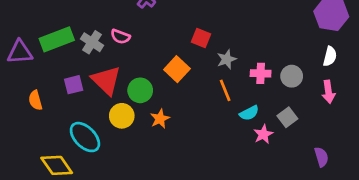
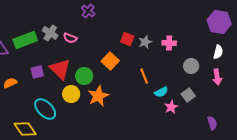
gray cross: (92, 42) -> (50, 33), moved
gray star: (227, 59) -> (145, 42), moved
pink cross: (261, 73) -> (169, 43), moved
orange semicircle: (35, 100) -> (10, 83), turned 80
orange star: (160, 119) -> (98, 96), size x1.5

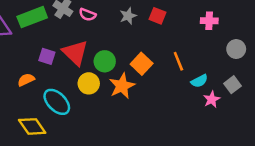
gray star: (145, 42) -> (128, 16), moved
orange square: (110, 61) -> (142, 64), moved
purple square: (37, 72) -> (47, 56), turned 32
orange semicircle: (10, 83) -> (26, 80), moved

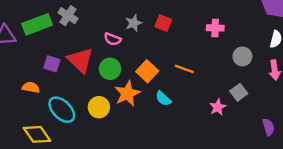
pink semicircle: (87, 15) -> (113, 39), moved
orange line: (178, 61) -> (184, 69), turned -48
orange semicircle: (26, 80) -> (31, 87), turned 35
cyan semicircle: (199, 81) -> (163, 99), moved, turned 70
yellow circle: (89, 83) -> (99, 107), moved

